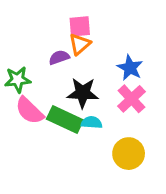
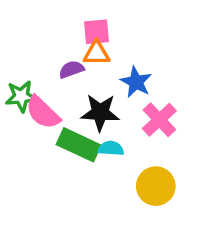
orange triangle: (80, 44) -> (97, 53), turned 40
blue star: (130, 68) -> (136, 82), moved
pink semicircle: (29, 111) -> (43, 113), moved

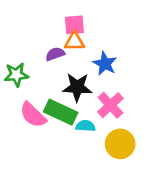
pink semicircle: (43, 113) -> (33, 115), moved
pink cross: (159, 120) -> (110, 105), moved
cyan semicircle: (111, 148) -> (86, 126), moved

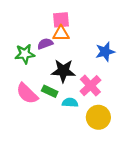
blue star: (105, 64) -> (105, 52), moved, turned 30
green star: (16, 75) -> (25, 54), moved
green rectangle: (61, 112) -> (50, 91), size x0.6

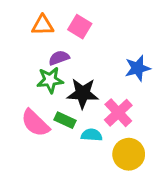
pink square: (61, 20) -> (80, 27), turned 36
orange triangle: (61, 34) -> (43, 25), moved
green star: (25, 54) -> (50, 80), moved

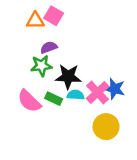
pink square: (80, 27) -> (54, 16), moved
blue star: (138, 68) -> (115, 89), moved, turned 30
cyan semicircle: (92, 135) -> (76, 95), moved

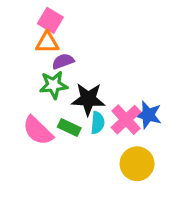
pink square: (54, 16) -> (50, 20), moved
orange triangle: (35, 21) -> (47, 42), moved
cyan semicircle: (76, 95) -> (98, 123), turned 91

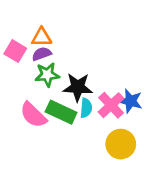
pink square: (50, 20) -> (15, 51), moved
purple semicircle: (63, 61) -> (42, 54), moved
green rectangle: (69, 127) -> (61, 112), size x1.5

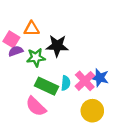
purple semicircle: (42, 54) -> (16, 51), moved
black star: (78, 87) -> (57, 46), moved
pink semicircle: (33, 115) -> (36, 106), moved

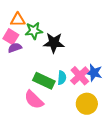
orange triangle: (32, 29) -> (18, 20), moved
green star: (36, 57) -> (34, 31), moved

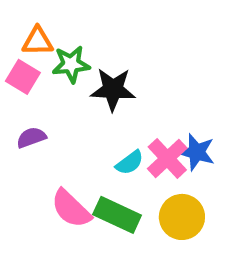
purple semicircle: (15, 48) -> (31, 137), moved
cyan semicircle: (62, 78) -> (130, 163), turned 48
green rectangle: (44, 81) -> (117, 215), moved

